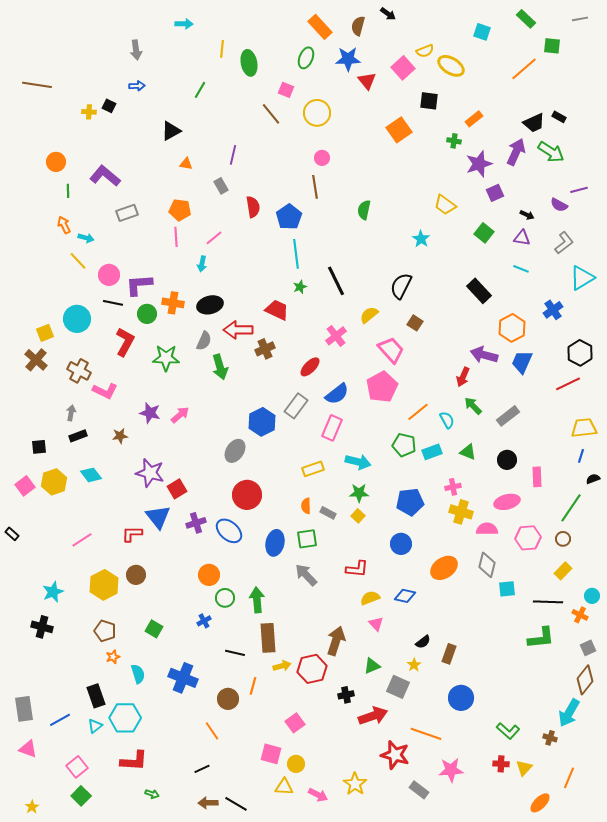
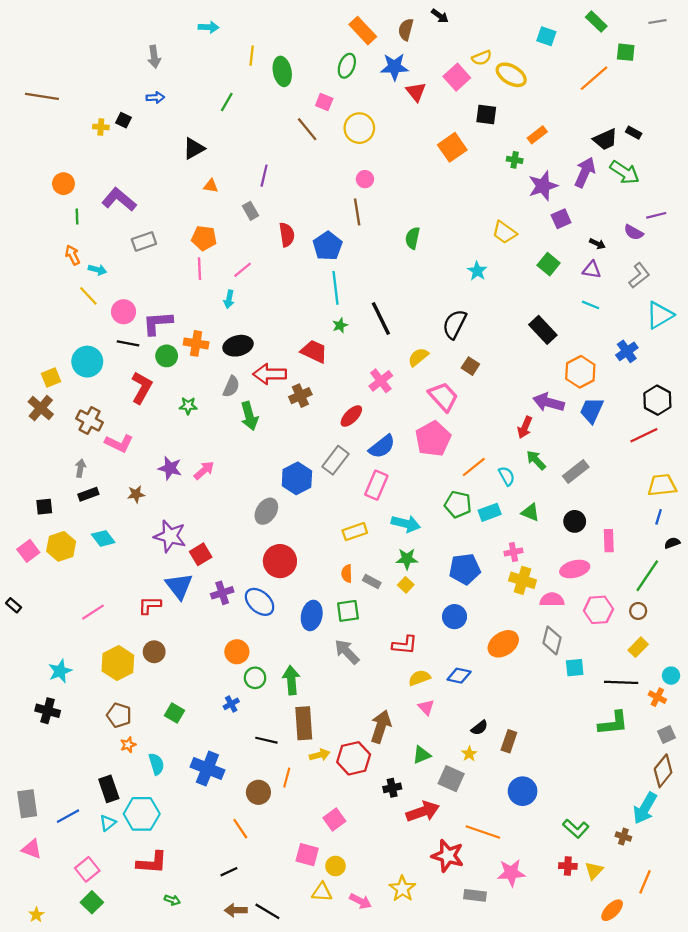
green star: (166, 358) -> (188, 406), size x0.6
gray rectangle: (419, 790) -> (475, 895), turned -30

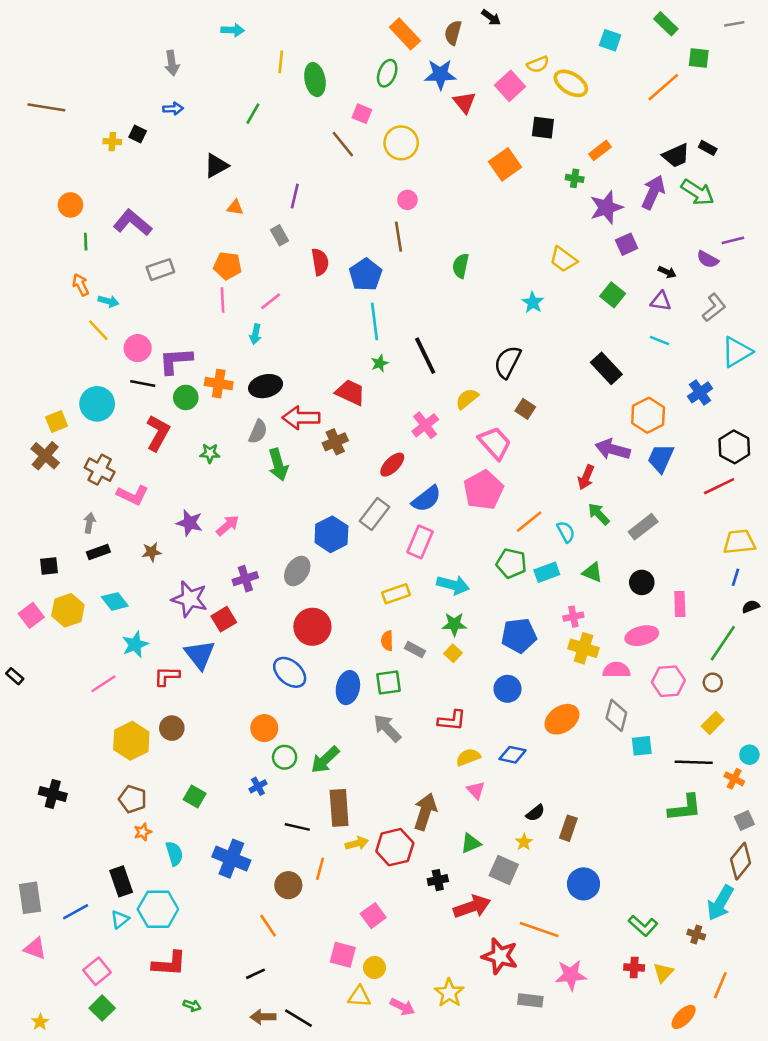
purple cross: (222, 593) -> (245, 579), moved
cyan star: (60, 671) -> (135, 644), moved
green arrow: (291, 680) -> (325, 760), turned -128

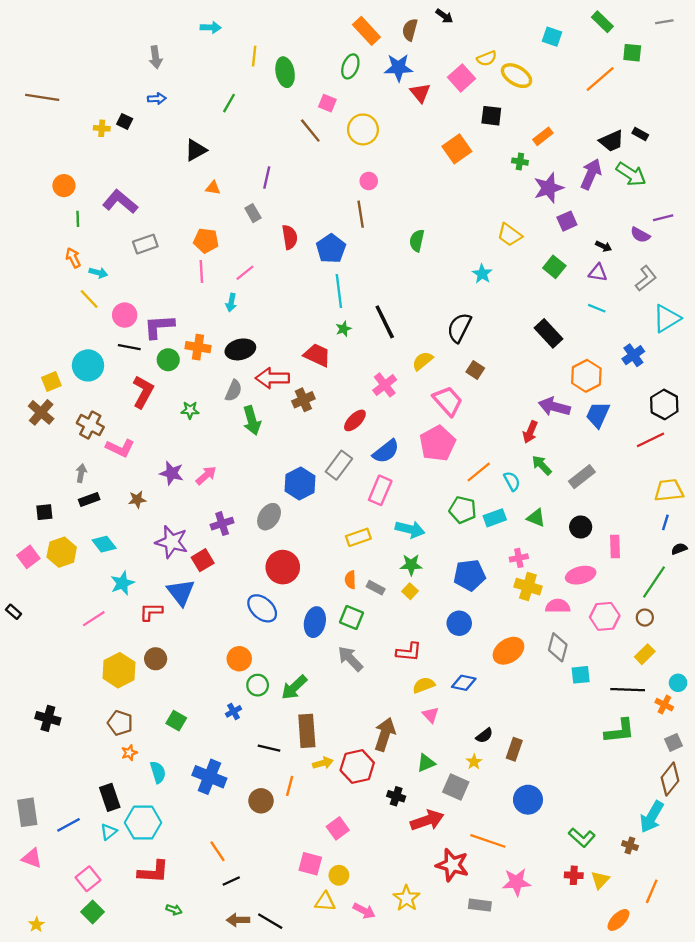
green square: (388, 682) -> (352, 618), turned 30
black cross: (438, 880) -> (396, 796), turned 30
orange line: (268, 926) -> (217, 851), moved

